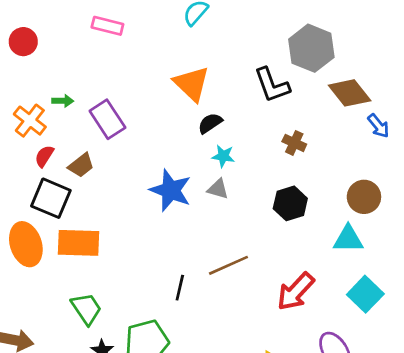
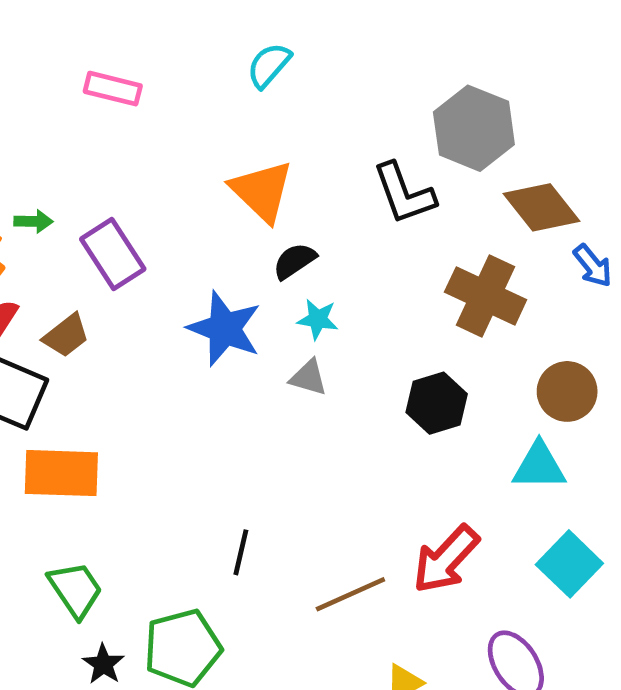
brown cross: (294, 143) -> (486, 296), moved, size x1.8
blue star: (171, 190) -> (225, 329), moved
brown line: (228, 265) -> (350, 594), moved

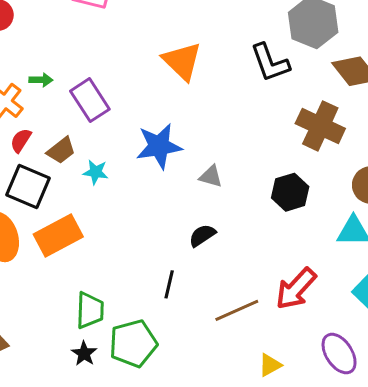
black semicircle: (294, 261) -> (202, 235), moved
cyan star: (318, 319) -> (96, 172), moved
blue star: (225, 329) -> (159, 146), turned -30
orange rectangle: (61, 473) -> (58, 235), turned -30
green trapezoid: (75, 590) -> (90, 310), moved, turned 36

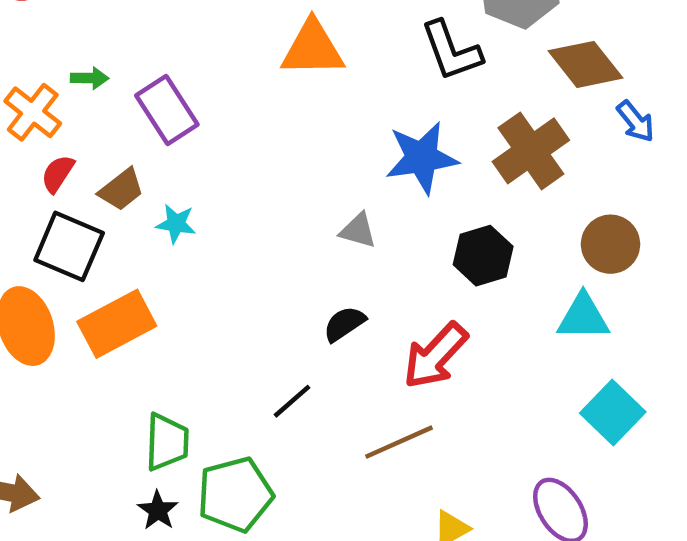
orange triangle: (182, 61) -> (312, 49), turned -45
brown cross: (320, 126) -> (531, 151), turned 30
blue star: (159, 146) -> (422, 158), moved
black line: (169, 284) -> (292, 401), turned 36
red arrow: (296, 289) -> (435, 356), moved

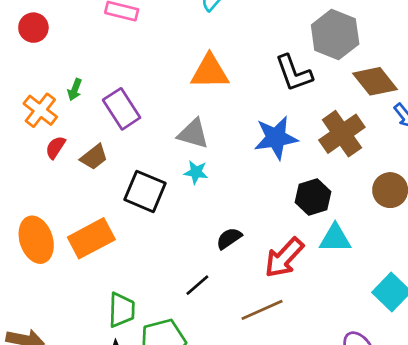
green arrow: (90, 78) -> (75, 90), turned 110
cyan star: (176, 224) -> (196, 172), moved
gray triangle: (358, 231) -> (193, 134), moved, size x1.4
black square: (69, 246) -> (145, 191), moved
cyan triangle: (583, 317) -> (335, 238), moved

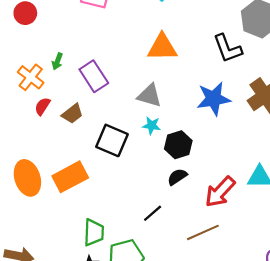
black hexagon: (313, 197) -> (178, 145), moved

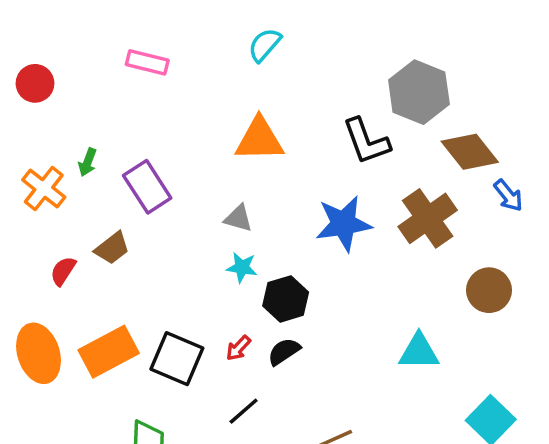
gray triangle: (149, 96) -> (238, 218), size x0.7
red semicircle: (42, 106) -> (63, 271), moved
black square: (112, 140) -> (177, 359), moved
red arrow: (220, 192) -> (238, 348), moved, size x0.5

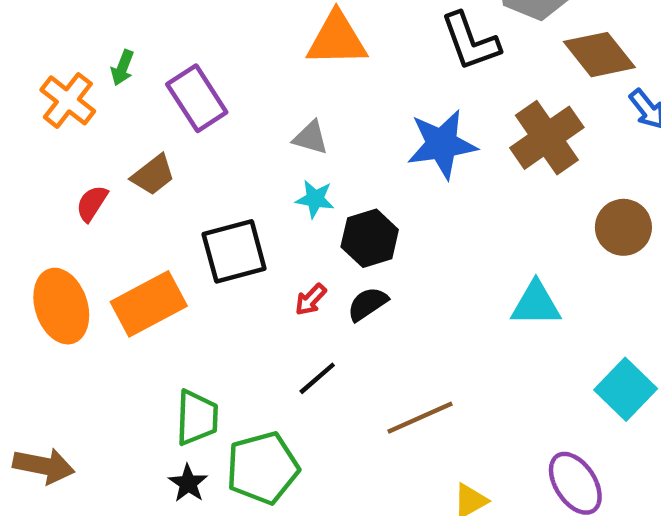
black square: (177, 359) -> (234, 251), moved, turned -38

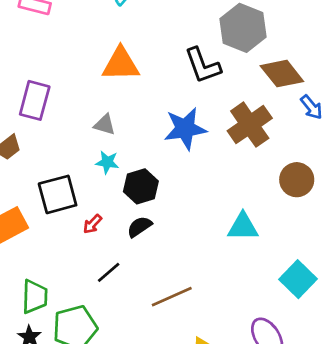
purple rectangle: (197, 98) -> (35, 100), turned 48
red arrow: (311, 300) -> (92, 224), moved

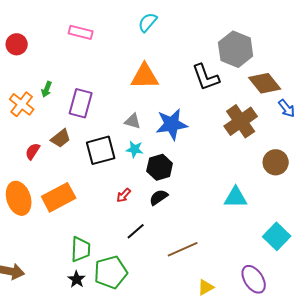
blue star: (185, 129) -> (172, 124), moved
black square: (58, 194) -> (101, 150), moved

